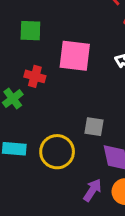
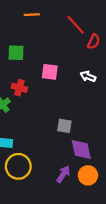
pink square: (75, 56) -> (50, 72), size x0.7
yellow circle: (57, 152) -> (18, 166), moved

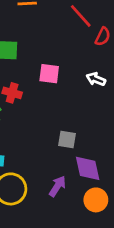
purple arrow: (63, 174) -> (57, 186), moved

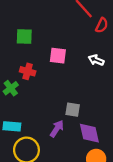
purple arrow: (57, 186) -> (57, 129), moved

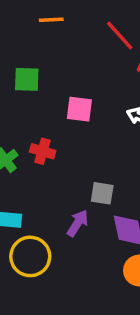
red cross: (28, 71) -> (43, 151), moved

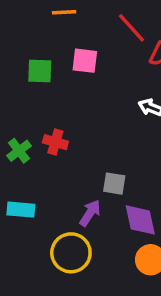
pink square: (79, 109) -> (85, 61), moved
yellow circle: (30, 256) -> (71, 253), moved

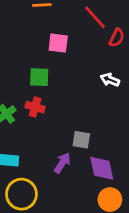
green square: (40, 71) -> (39, 77), moved
yellow circle: (71, 253) -> (21, 194), moved

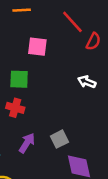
gray square: (81, 140) -> (59, 139), turned -36
purple arrow: (62, 163) -> (27, 143), moved

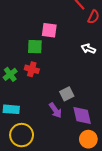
pink square: (37, 47) -> (49, 30), moved
purple arrow: (27, 143) -> (55, 110), moved, turned 112

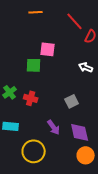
red cross: (32, 69) -> (31, 98), moved
gray square: (67, 94) -> (72, 101), moved
yellow circle: (22, 135) -> (34, 151), moved

